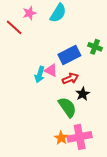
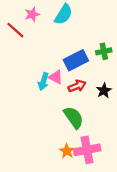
green cross: (95, 47) -> (104, 51), turned -32
black star: (83, 94) -> (104, 91), moved

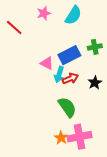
pink star: (32, 14) -> (44, 13), moved
cyan semicircle: (64, 14) -> (73, 15), moved
pink triangle: (56, 77) -> (47, 63), moved
cyan arrow: (43, 82) -> (59, 74), moved

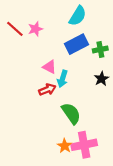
pink star: (44, 13) -> (35, 29), moved
blue rectangle: (69, 55) -> (77, 44), moved
red arrow: (70, 79) -> (47, 90), moved
black star: (95, 83) -> (101, 79), moved

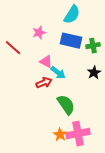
red line: (15, 29) -> (13, 48), moved
pink star: (35, 29) -> (39, 33), moved
blue rectangle: (77, 44) -> (71, 41), turned 40
cyan arrow: (62, 79) -> (58, 73), turned -70

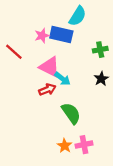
blue rectangle: (71, 41) -> (61, 34), moved
pink triangle: (46, 62) -> (49, 67), size x1.5
pink cross: (78, 134) -> (84, 145), size x0.7

